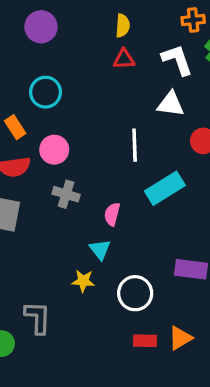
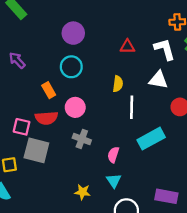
yellow semicircle: (123, 26) -> (118, 84), moved
purple circle: (41, 27) -> (73, 33), moved
cyan triangle: (100, 249) -> (114, 181), moved
yellow star: (83, 281) -> (82, 192), moved

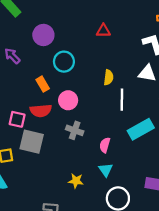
purple circle: (73, 33) -> (43, 35), moved
red triangle: (127, 47) -> (103, 31), moved

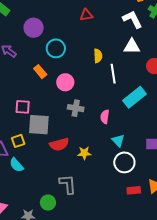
red semicircle: (41, 111) -> (59, 144), moved
cyan triangle: (106, 170) -> (118, 141), moved

